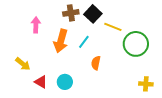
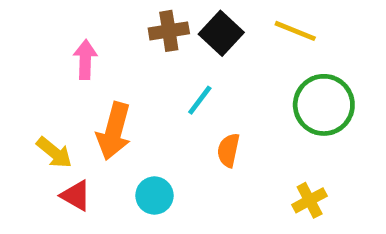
yellow line: (113, 27) -> (295, 31), moved
orange arrow: (61, 41) -> (114, 131), moved
red triangle: (41, 82) -> (76, 196), moved
yellow cross: (146, 84) -> (310, 200), moved, turned -32

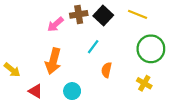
pink arrow: (85, 60) -> (55, 24), moved, turned -133
yellow arrow: (54, 153) -> (12, 70), moved
yellow cross: (310, 200) -> (144, 83), moved, turned -32

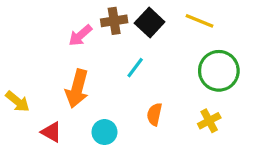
orange semicircle: (106, 70) -> (154, 114), moved
yellow cross: (144, 83) -> (209, 121), turned 32

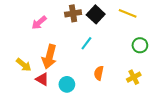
pink arrow: (80, 35) -> (39, 23), moved
green circle: (219, 71) -> (140, 45), size x0.6
yellow arrow: (18, 101) -> (24, 65), moved
red triangle: (51, 132) -> (42, 79), moved

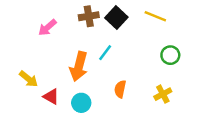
orange arrow: (49, 57) -> (79, 66), moved

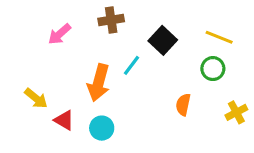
yellow line: (155, 16) -> (219, 37), moved
black square: (116, 17) -> (163, 40), moved
orange semicircle: (120, 89) -> (183, 105), moved
yellow cross: (163, 94) -> (236, 112), moved

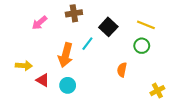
yellow arrow: (36, 98) -> (24, 66), turned -35
yellow cross: (236, 112) -> (157, 91), moved

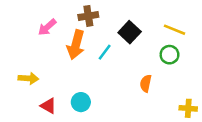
orange arrow: (66, 55) -> (76, 45), moved
red triangle: (43, 80) -> (48, 106), moved
yellow cross: (157, 91) -> (188, 108), turned 32

